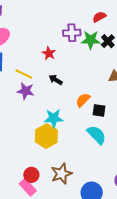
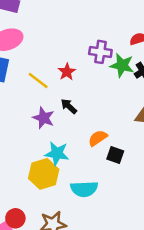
yellow line: (24, 74) -> (38, 81), moved
purple star: (26, 91) -> (44, 118), moved
cyan semicircle: (97, 135) -> (84, 189), moved, turned 120

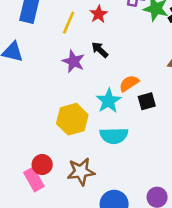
yellow line: (38, 81) -> (69, 23), turned 75
cyan star: (57, 153) -> (109, 101), moved, turned 30
black square: (115, 155) -> (147, 101), turned -36

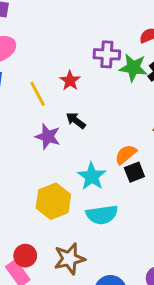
yellow line: (69, 23) -> (38, 94), turned -45
orange semicircle: (129, 83) -> (126, 154), moved

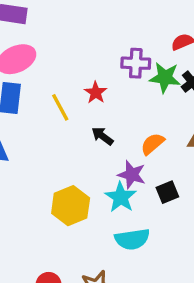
purple star: (48, 136) -> (132, 175), moved
orange semicircle: (126, 154) -> (152, 144), moved
yellow hexagon: (53, 201) -> (71, 206), moved

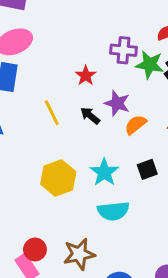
yellow line: (60, 107) -> (52, 113), moved
purple star: (132, 175) -> (117, 103), moved

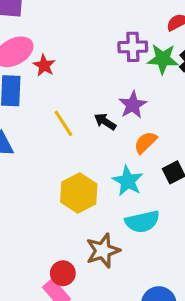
red star: (86, 76) -> (44, 65), moved
purple star: (117, 103) -> (133, 105), turned 30
orange semicircle: (136, 125) -> (145, 142), moved
brown star: (79, 254) -> (103, 251), moved

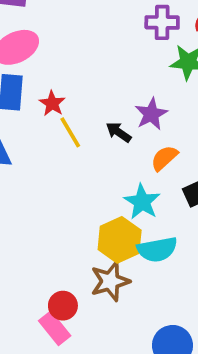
purple cross: (133, 47) -> (162, 22), moved
red star: (44, 65) -> (52, 103), moved
yellow hexagon: (79, 193) -> (120, 240), moved

